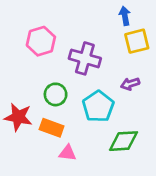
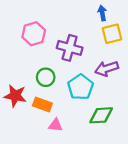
purple arrow: (130, 84) -> (107, 69), size x1.5

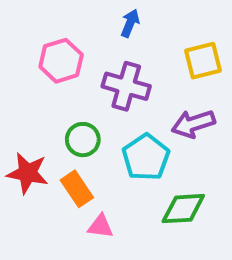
blue arrow: (102, 13) -> (130, 23), moved, turned 32
orange rectangle: (42, 104) -> (77, 189), turned 36

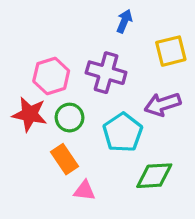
blue arrow: (130, 23) -> (124, 21), moved
pink hexagon: (61, 61) -> (51, 76), moved
red star: (28, 173) -> (30, 114), moved

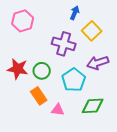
yellow square: (171, 51) -> (92, 31), moved, turned -30
pink hexagon: (51, 76) -> (23, 21), moved
pink triangle: (84, 191) -> (58, 110), moved

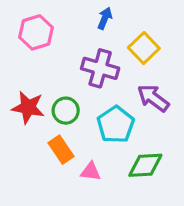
blue arrow: (75, 13) -> (105, 18), moved
purple arrow: (98, 63) -> (153, 98), turned 55

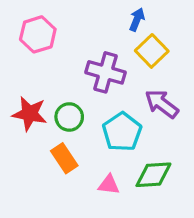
blue arrow: (105, 18) -> (137, 20), moved
pink triangle: (91, 172) -> (109, 185), moved

